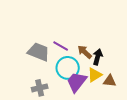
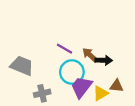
gray trapezoid: (39, 52) -> (22, 66), moved
black arrow: (98, 57) -> (104, 60), turned 77
yellow triangle: (95, 75) -> (101, 93), moved

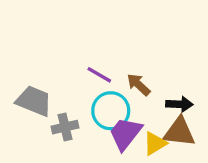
black arrow: (104, 60) -> (179, 104), moved
brown triangle: (117, 86) -> (179, 132), size x1.5
gray cross: (42, 93) -> (65, 127), moved

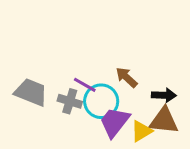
purple line: (99, 75) -> (85, 85), moved
gray cross: (65, 127) -> (70, 101), moved, turned 30

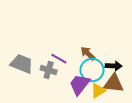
cyan circle: (101, 101) -> (92, 70), moved

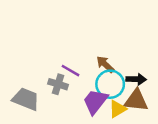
gray trapezoid: (22, 64) -> (26, 99), moved

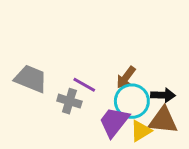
brown arrow: (105, 64) -> (126, 77), turned -96
gray trapezoid: (26, 99) -> (31, 79), moved

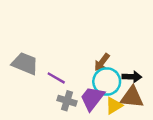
purple line: (84, 85) -> (56, 78), moved
gray cross: (69, 101) -> (67, 101), moved

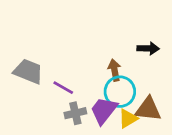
brown arrow: (102, 62) -> (114, 70), turned 132
black arrow: (132, 77) -> (148, 48), moved
gray cross: (67, 101) -> (75, 113), turned -30

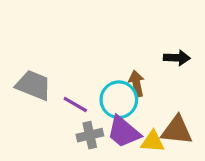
cyan circle: (120, 92) -> (119, 100), moved
purple trapezoid: (104, 110) -> (124, 132), turned -88
yellow triangle: (128, 119) -> (153, 142), turned 35

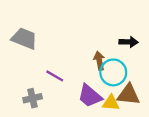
gray trapezoid: (33, 85) -> (24, 38), moved
cyan circle: (119, 100) -> (113, 72), moved
gray cross: (90, 135) -> (33, 98), moved

